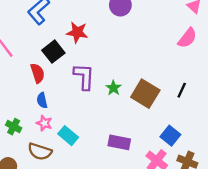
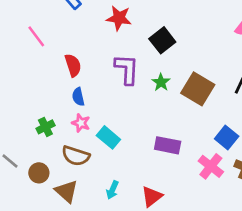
black square: (53, 52) -> (162, 40), moved
green cross: (14, 127) -> (45, 127), turned 35

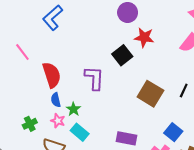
red star: (119, 18) -> (144, 37), moved
red semicircle: (73, 65) -> (52, 75), size x1.4
green star: (161, 82) -> (73, 109), moved

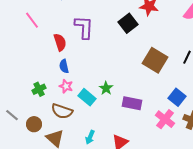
red semicircle: (52, 75) -> (60, 42), size x0.7
purple L-shape: (94, 78) -> (84, 27), moved
green star: (73, 109) -> (106, 88), moved

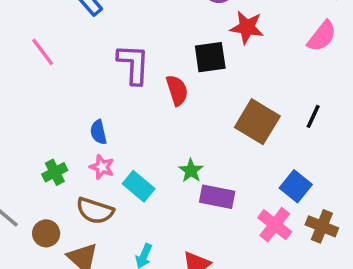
black square: (128, 23) -> (210, 57), turned 30
red semicircle: (60, 42) -> (177, 90), moved
green star: (106, 88) -> (191, 171), moved

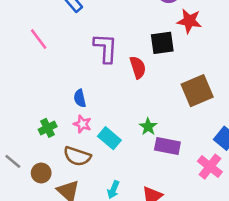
brown square: (257, 122) -> (197, 91), turned 36

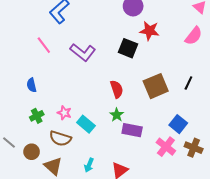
pink line: (39, 39) -> (44, 45), moved
black square: (162, 43) -> (128, 48), turned 30
purple L-shape: (106, 48) -> (83, 52), turned 125
red semicircle: (138, 67) -> (117, 89), moved
blue semicircle: (80, 98) -> (32, 85), moved

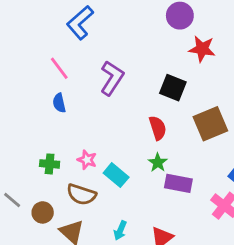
black square: (128, 48) -> (173, 88), moved
purple L-shape: (83, 52) -> (112, 78), turned -95
blue semicircle: (32, 85) -> (59, 103), moved
green cross: (37, 116) -> (50, 164), turned 32

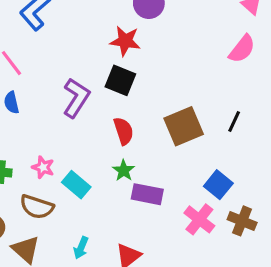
red star: (202, 49) -> (125, 41), moved
purple L-shape: (112, 78) -> (76, 98), moved
black square: (173, 88) -> (120, 80), moved

